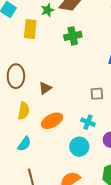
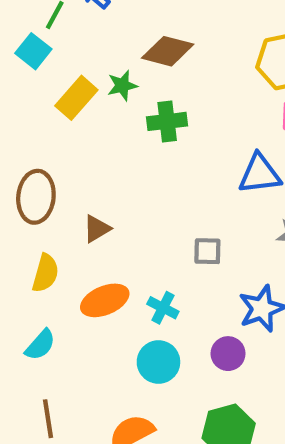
green star: (47, 10) -> (122, 86), moved
yellow rectangle: (30, 29) -> (76, 98), turned 30
cyan cross: (88, 122) -> (163, 308), moved

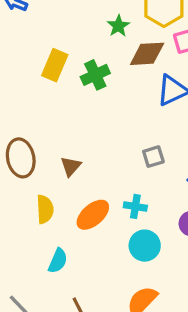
brown diamond: (168, 51) -> (147, 54), moved
green star: (122, 86) -> (118, 26), moved
yellow rectangle: (76, 98) -> (55, 65), moved

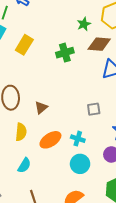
yellow rectangle: (55, 65) -> (24, 45), moved

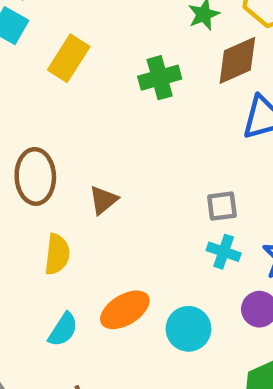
brown diamond: (99, 44) -> (237, 60), turned -30
cyan cross: (78, 139) -> (224, 252), moved
orange ellipse: (50, 140) -> (125, 310), moved

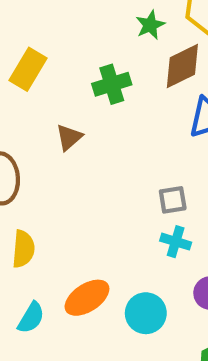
brown triangle: (103, 200) -> (69, 137), moved

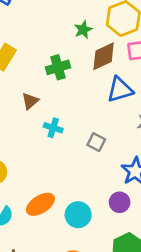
gray square: (173, 200) -> (96, 142), turned 36
cyan cross: (176, 242) -> (53, 128), moved

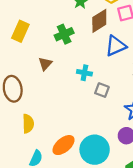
cyan cross: (53, 128) -> (84, 73), moved
cyan circle: (78, 215) -> (95, 150), size x1.4

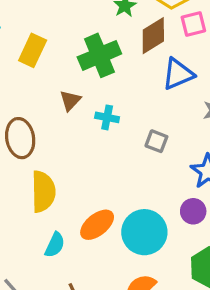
green cross: (64, 34) -> (99, 55), size x1.4
cyan cross: (84, 73) -> (107, 117), moved
yellow semicircle: (28, 124) -> (43, 192), size x1.4

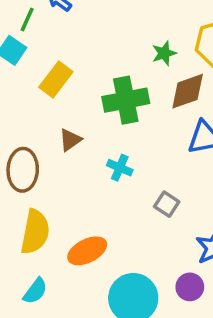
brown triangle: (70, 100) -> (70, 140), moved
orange ellipse: (97, 225) -> (87, 251), moved

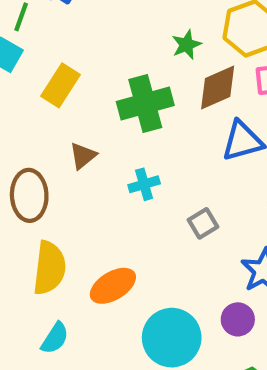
cyan cross: (120, 168) -> (144, 184), turned -35
gray square: (167, 204) -> (203, 223), turned 30

